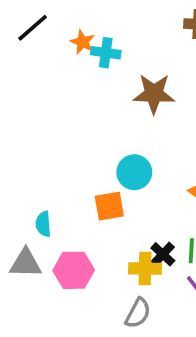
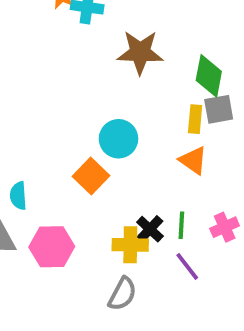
orange square: (109, 206) -> (91, 176), turned -36

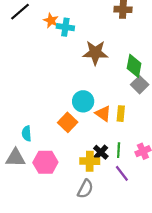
gray square: (219, 109) -> (140, 85), turned -35
yellow rectangle: (195, 119) -> (121, 114), moved
orange triangle: (193, 160) -> (103, 114), moved

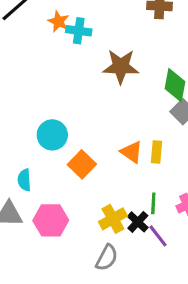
cyan circle: (83, 101) -> (52, 135), moved
black cross: (101, 152) -> (138, 222), moved
yellow cross: (90, 161) -> (113, 219), turned -30

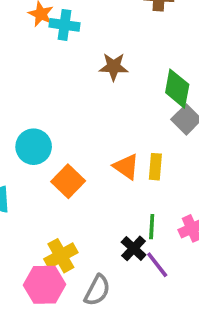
brown star: (121, 67) -> (114, 67), size x0.7
yellow cross: (113, 219) -> (61, 256), moved
pink hexagon: (51, 220) -> (45, 285), moved

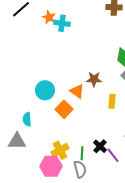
brown star: (114, 67) -> (94, 79), moved
orange triangle: (126, 167) -> (77, 91), moved
green line: (152, 227) -> (82, 153), moved
gray semicircle: (97, 290) -> (80, 169), turned -42

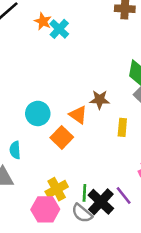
cyan cross: (62, 23) -> (59, 29), turned 35
black cross: (100, 146) -> (101, 202), moved, size x1.5
gray semicircle: (80, 169) -> (82, 213), turned 144

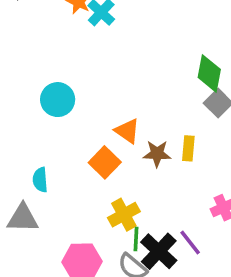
brown star: (100, 100) -> (157, 154), moved
cyan circle: (38, 113) -> (58, 100), moved
yellow cross: (57, 189) -> (124, 215), moved

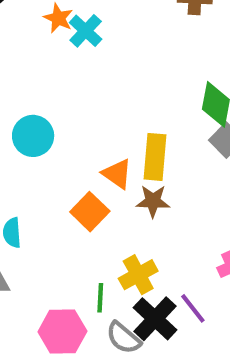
yellow rectangle: (188, 148) -> (155, 157), moved, size x1.5
yellow cross: (124, 215) -> (138, 275), moved
green line: (136, 239) -> (100, 298), moved

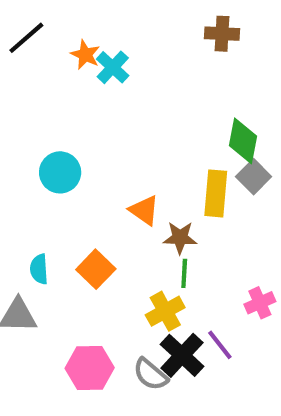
yellow rectangle: (155, 157) -> (216, 193), moved
orange square: (90, 212) -> (96, 269), moved
green line: (100, 298) -> (184, 273), moved

